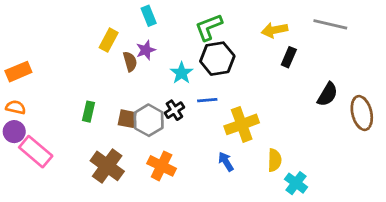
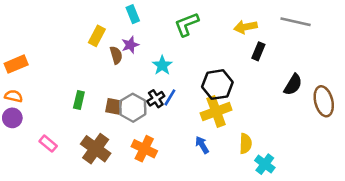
black hexagon: (217, 59) -> (217, 85), moved
blue line: (207, 100) -> (170, 97), moved, turned -54
pink rectangle: (36, 152) -> (48, 144), moved, size x0.6

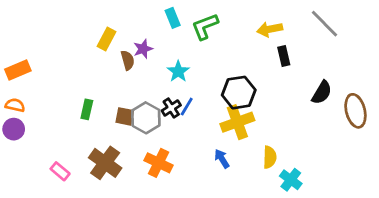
cyan rectangle: (133, 14) -> (173, 18), moved
gray line: (296, 22) -> (325, 24), turned 32
black rectangle: (258, 51) -> (284, 56), turned -36
pink rectangle: (48, 144) -> (60, 171), moved

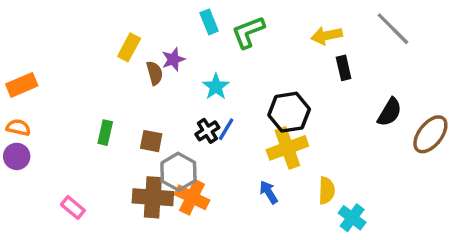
brown ellipse: (355, 111) -> (430, 134), turned 52
gray hexagon: (146, 118) -> (178, 172), moved
brown cross: (105, 163) -> (153, 197), moved, turned -32

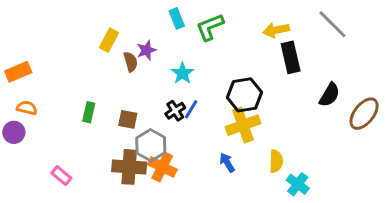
black rectangle: (344, 68) -> (291, 57), size x1.5
orange semicircle: (18, 127) -> (27, 108), moved

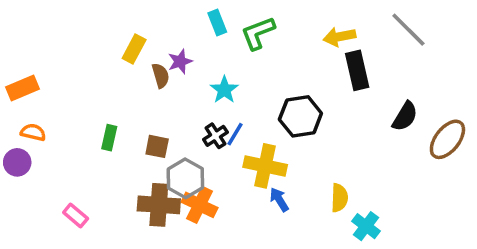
yellow cross: (243, 125) -> (265, 166), moved, turned 32

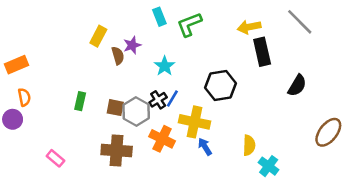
orange semicircle: (33, 132) -> (24, 97), turned 66
brown ellipse: (447, 139) -> (328, 132), moved
gray hexagon: (185, 178) -> (136, 111), moved
orange cross: (200, 205) -> (162, 139), moved

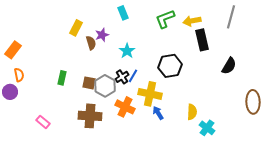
gray line: (300, 22) -> (231, 17), turned 60
green L-shape: (189, 24) -> (165, 19), moved
orange rectangle: (16, 65) -> (13, 50), turned -30
brown ellipse: (328, 132) -> (253, 102), turned -40

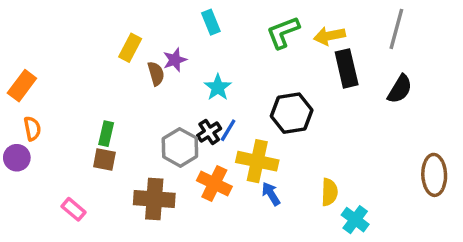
black semicircle: (229, 66) -> (400, 89), moved
brown square: (89, 83) -> (104, 159), moved

